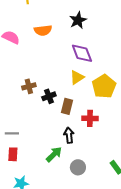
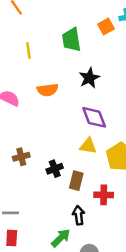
yellow triangle: (77, 77) -> (88, 146), turned 42
brown cross: (29, 86) -> (21, 157), moved

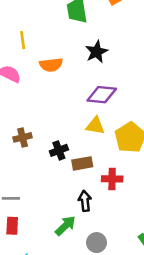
yellow line: (28, 50) -> (23, 40), moved
purple diamond: (94, 117) -> (102, 95), turned -64
brown rectangle: (76, 181) -> (82, 163), turned 66

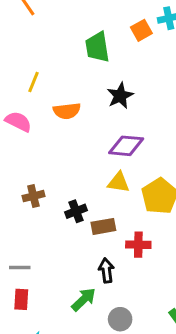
yellow line: (23, 40) -> (33, 82), turned 30

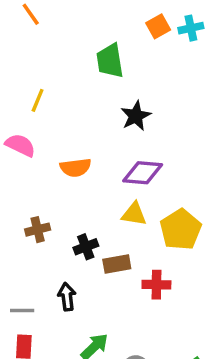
orange square: (141, 30) -> (158, 26), moved
orange semicircle: (67, 111) -> (75, 168), moved
black arrow: (106, 271) -> (67, 297), moved

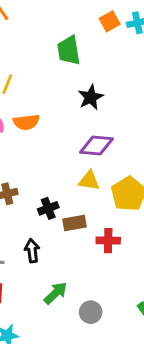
orange semicircle: (75, 168) -> (26, 122), moved

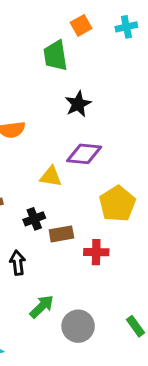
orange square: (110, 21) -> (81, 25), moved
yellow triangle: (89, 181) -> (51, 177), moved
gray circle: (91, 312) -> (78, 326), size x1.4

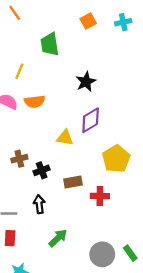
green trapezoid: (55, 56) -> (50, 44), moved
purple diamond: (84, 154) -> (91, 120), turned -36
black cross: (34, 219) -> (42, 170), moved
gray circle: (78, 326) -> (102, 254), moved

